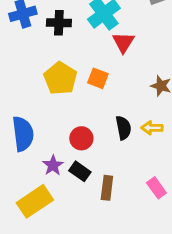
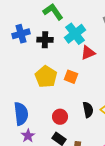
red triangle: (123, 42) -> (88, 53), turned 35
purple star: (53, 165) -> (28, 136), moved

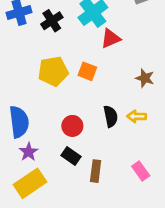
black cross: (45, 40) -> (52, 21), turned -35
yellow pentagon: (46, 77) -> (53, 71), turned 30

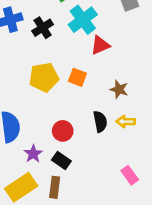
brown star: (145, 78) -> (119, 89), moved
purple star: (29, 152) -> (33, 154), moved
brown rectangle: (96, 171) -> (55, 187), moved

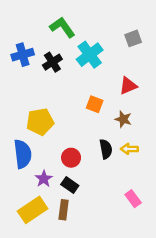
red triangle: (100, 45) -> (128, 86), moved
yellow pentagon: (44, 77) -> (40, 122), moved
orange square: (77, 77) -> (95, 104), moved

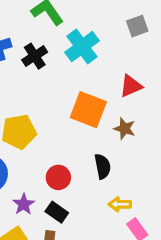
orange square: (95, 104) -> (88, 110), size x1.6
yellow arrow: (129, 149) -> (120, 204), moved

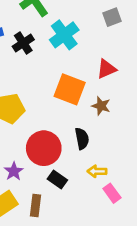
red circle: (58, 177) -> (44, 148), size x1.6
black rectangle: (57, 212) -> (57, 180), moved

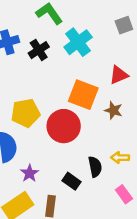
black semicircle: (82, 139) -> (95, 167), moved
red circle: (44, 148) -> (64, 126), moved
yellow arrow: (97, 171) -> (120, 158), moved

